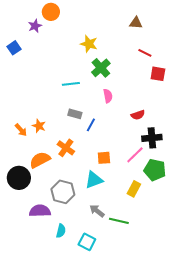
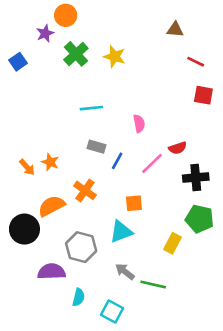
red line: (145, 53) -> (196, 62), moved
green cross: (101, 68) -> (76, 54), moved
pink line: (135, 155) -> (152, 163), moved

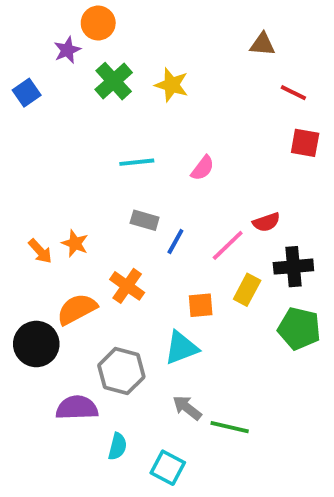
pink semicircle: (139, 123) -> (203, 168), moved, turned 48
yellow rectangle: (173, 243) -> (247, 290), moved

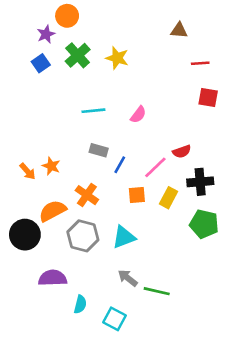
blue square: (27, 93) -> (41, 63), moved
red line: (293, 93) -> (200, 63), turned -30
orange square: (201, 305) -> (137, 195), moved
gray hexagon: (121, 371) -> (83, 236), moved

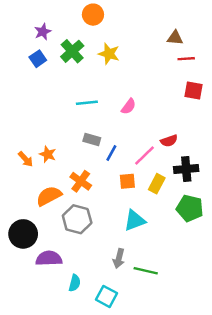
orange circle: (67, 16) -> (93, 15), moved
brown triangle: (179, 30) -> (175, 38), moved
black circle: (25, 235) -> (23, 234), moved
cyan triangle: (124, 237) -> (135, 220), moved
gray arrow: (128, 278) -> (119, 258), turned -114

